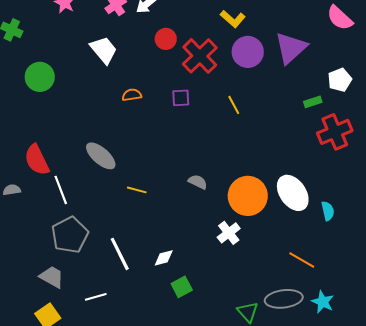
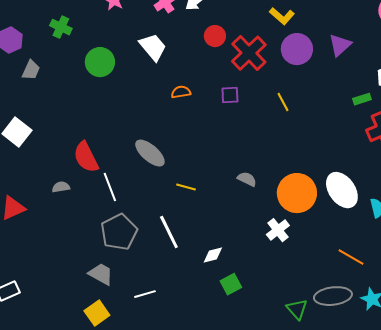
purple triangle: (291, 48) -> (340, 45), size x0.7
green circle: (40, 77) -> (100, 62), moved
white line: (120, 254) -> (169, 232), moved

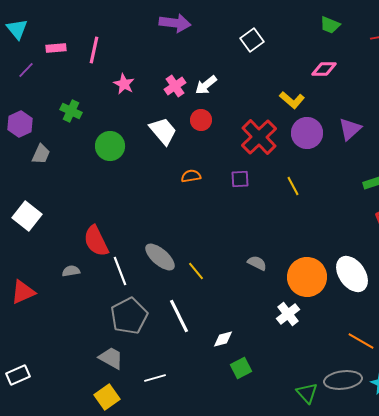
red circle: (215, 36) -> (201, 120), moved
gray ellipse: (150, 153) -> (160, 257), moved
yellow line: (186, 187) -> (196, 271), turned 36

